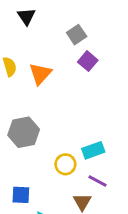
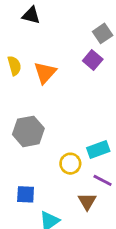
black triangle: (26, 16) -> (31, 15), turned -42
gray square: (77, 35) -> (103, 33), moved

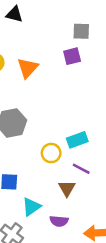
gray square: (103, 33) -> (81, 31), turned 36
purple square: (93, 60) -> (72, 56), turned 36

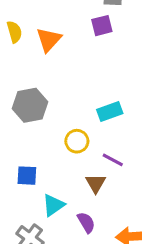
cyan rectangle: (77, 140) -> (110, 111), moved
purple semicircle: (59, 221) -> (86, 222), turned -126

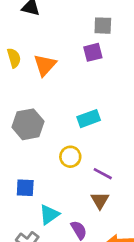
cyan rectangle: (110, 111) -> (89, 119), moved
brown triangle: (96, 183) -> (100, 200), moved

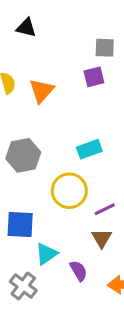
yellow circle: (70, 157) -> (69, 191), size x1.5
purple line: (103, 174) -> (105, 209), turned -54
blue square: (25, 188) -> (20, 225), size x1.4

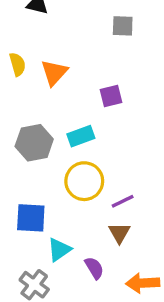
purple square: (94, 77) -> (111, 96), moved
cyan rectangle: (89, 149) -> (81, 136), moved

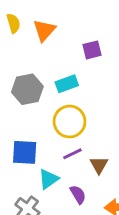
purple line: (123, 201) -> (72, 154), moved

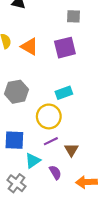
orange triangle: (44, 30) -> (29, 47), turned -42
purple square: (92, 50) -> (65, 48), moved, size x1.5
cyan rectangle: (67, 84) -> (64, 93), moved

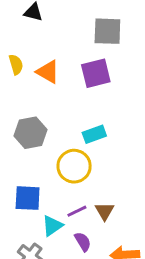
gray square: (74, 16) -> (107, 31), size x1.5
purple line: (51, 141) -> (77, 211), moved

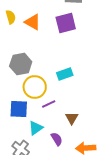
cyan rectangle: (94, 134) -> (65, 74), moved
yellow circle: (74, 166) -> (35, 87), moved
purple line: (77, 211) -> (49, 104), moved

